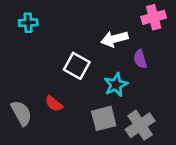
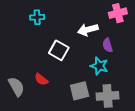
cyan cross: (28, 23) -> (37, 17), moved
cyan star: (116, 85) -> (99, 66), moved, turned -30
gray cross: (140, 125) -> (108, 96), turned 30

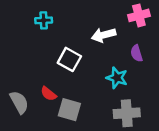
purple semicircle: (108, 45) -> (136, 53), moved
gray square: (80, 91) -> (69, 110), moved, turned 30

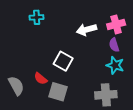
pink cross: (139, 15) -> (116, 24), moved
white square: (69, 59) -> (63, 61), moved
cyan star: (117, 78) -> (115, 65), moved

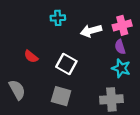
cyan cross: (37, 17) -> (58, 18), moved
red semicircle: (41, 79) -> (31, 56), moved

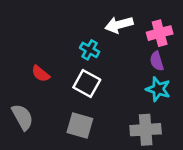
cyan cross: (58, 18) -> (90, 50), moved, turned 32
white arrow: (91, 31) -> (119, 25), moved

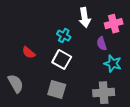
white arrow: (119, 25) -> (85, 18), turned -84
purple semicircle: (157, 61) -> (102, 44), moved

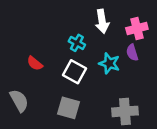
purple semicircle: (102, 44) -> (132, 53), moved
cyan star: (113, 64) -> (109, 63), moved

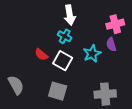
white arrow: (102, 21) -> (70, 15), moved
red semicircle: (35, 63) -> (41, 55), moved
cyan star: (109, 63) -> (92, 54), turned 30

